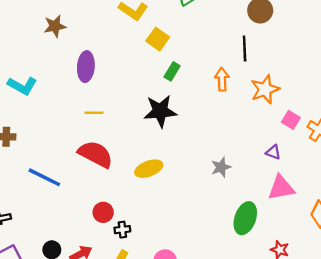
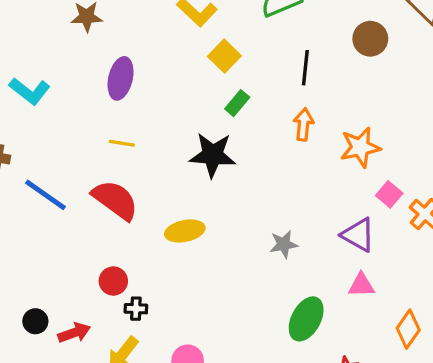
black line: (245, 48) -> (305, 68), moved
purple triangle: (273, 152) -> (358, 235), size x1.6
blue line: (44, 177) -> (46, 195), moved
pink triangle: (281, 188) -> (361, 285), size x0.7

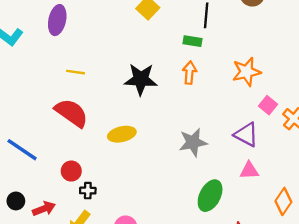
purple ellipse: (121, 78) -> (57, 20), moved
green rectangle: (237, 103) -> (192, 41), moved, turned 60
orange arrow: (304, 124) -> (190, 73), moved
blue line: (46, 195) -> (22, 150), moved
gray star: (284, 244) -> (193, 142), size x1.4

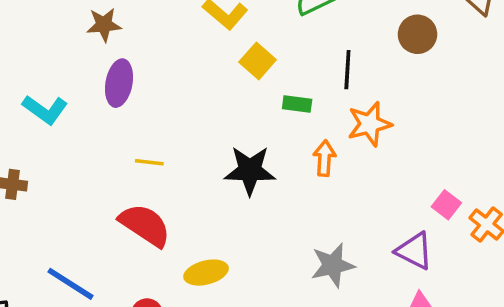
green rectangle: (192, 41) -> (297, 104), moved
orange star: (246, 72) -> (370, 124), moved
yellow ellipse: (122, 134) -> (206, 273), moved

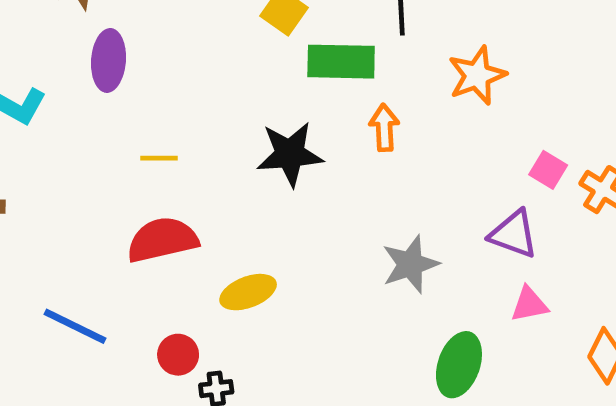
green rectangle: (297, 104) -> (341, 62), size x1.8
orange star: (370, 124) -> (477, 75), moved
red semicircle: (145, 225) -> (162, 240), turned -40

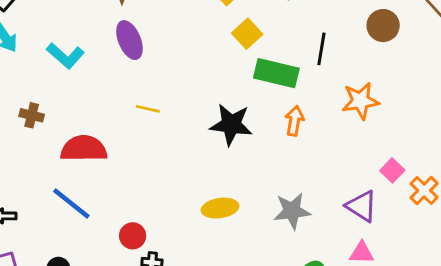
purple ellipse: (109, 60) -> (129, 40), turned -39
red semicircle: (162, 240) -> (84, 149), moved
yellow ellipse: (248, 292) -> (220, 208), moved

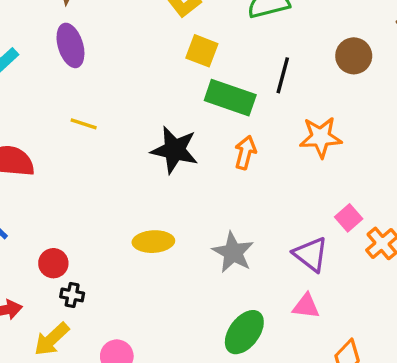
yellow square: (247, 34) -> (202, 51), turned -32
gray star: (292, 211) -> (233, 252), turned 30

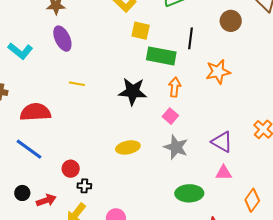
pink square: (349, 218) -> (170, 116), moved
green ellipse: (244, 332) -> (189, 193), turned 60

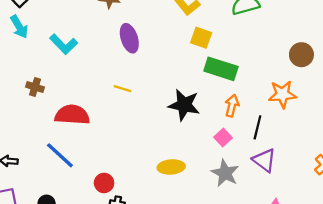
brown circle: (231, 21) -> (301, 55), moved
black line: (190, 38) -> (257, 127), moved
purple ellipse: (62, 39) -> (129, 38), moved
purple triangle: (222, 142) -> (264, 160), moved

